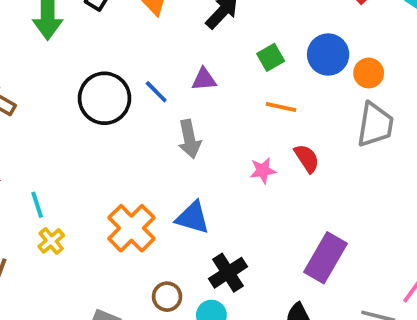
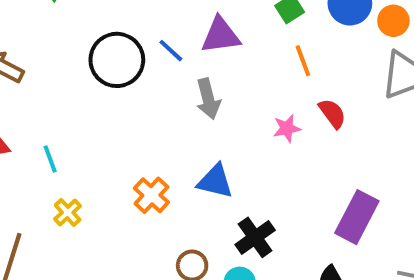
purple triangle: (204, 79) -> (220, 35), size x1.5
orange line: (281, 107) -> (303, 61), turned 60
cyan line: (37, 205) -> (50, 159), moved
orange cross: (131, 228) -> (151, 195), size x0.7

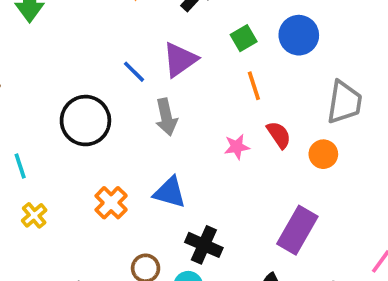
orange circle: (393, 21) -> (323, 154), moved
purple triangle: (220, 35) -> (180, 60), turned -30
black circle: (117, 60) -> (85, 121), moved
black cross: (255, 237) -> (204, 245), turned -33

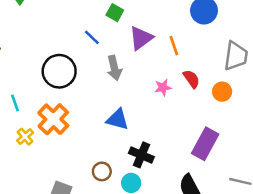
green square: (244, 38) -> (115, 13), moved, turned -30
purple triangle: (180, 60) -> (141, 38), moved
orange cross: (111, 203) -> (53, 119), moved, size x1.4

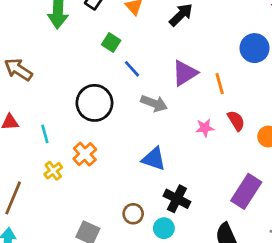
green square: (115, 13) -> (111, 42), moved
gray arrow: (114, 68) -> (154, 103), turned -60
orange cross: (53, 119) -> (85, 154), size x0.7

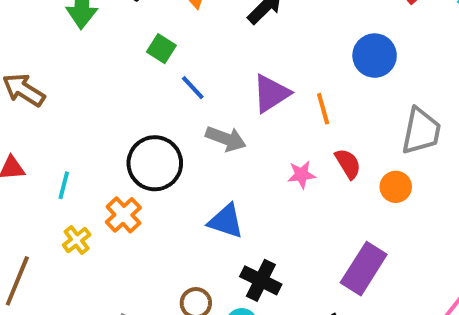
black circle: (94, 103) -> (155, 163), moved
cyan line: (45, 134) -> (64, 185), turned 30

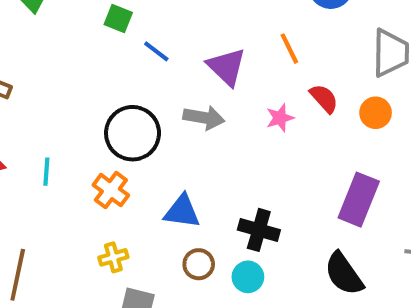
purple triangle: (271, 93) -> (227, 67), moved, turned -33
gray arrow: (226, 139) -> (204, 118), moved
blue triangle: (226, 221) -> (182, 211), moved
yellow cross: (77, 240) -> (113, 257), moved, turned 32

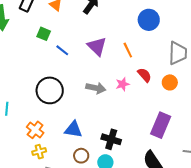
purple triangle: (227, 67) -> (97, 46), moved
gray arrow: (204, 118) -> (96, 88), moved
orange cross: (111, 190) -> (35, 130), moved

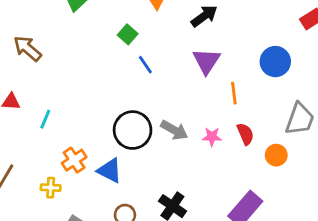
purple triangle: (97, 46) -> (206, 61), moved
black circle: (50, 90) -> (133, 130), moved
blue triangle: (73, 130) -> (110, 171), moved
yellow cross: (39, 152) -> (51, 188), moved

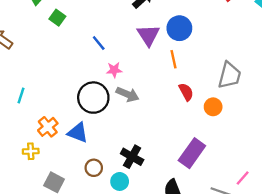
green square: (128, 34) -> (57, 18), moved
blue circle: (275, 62) -> (179, 28), moved
pink star: (212, 137) -> (114, 70), moved

